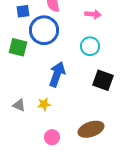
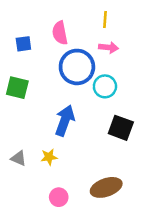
blue circle: (44, 30) -> (77, 67), moved

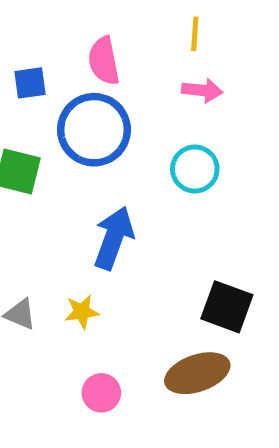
blue circle: (77, 67) -> (94, 130), moved
black square: (121, 128) -> (227, 307), moved

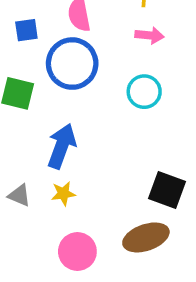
blue arrow: (114, 238) -> (62, 146), moved
pink circle: (101, 393) -> (77, 252), size x1.4

